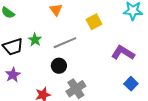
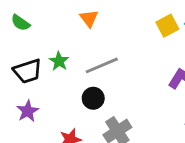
yellow square: (94, 22) -> (167, 26), moved

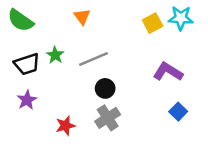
green semicircle: (20, 23) -> (21, 21), size x1.5
black circle: (93, 98) -> (105, 88), moved

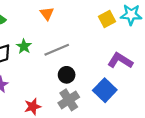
blue square: (178, 112) -> (105, 90), moved, size x1.5

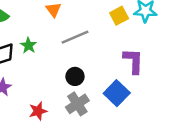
gray line: (57, 50) -> (75, 37), moved
purple L-shape: (120, 61) -> (133, 61), turned 60

